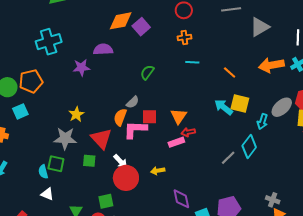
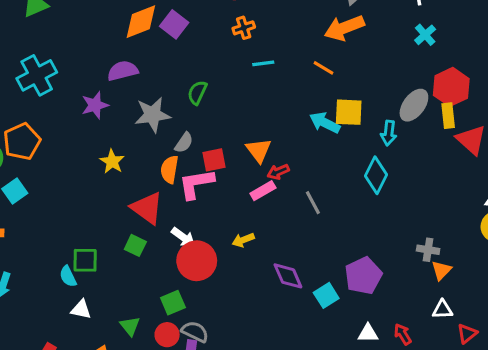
orange arrow: (271, 65) -> (344, 28), moved
yellow star: (76, 114) -> (112, 162), moved
gray star: (65, 138) -> (153, 115), moved
gray line: (228, 158) -> (313, 203), moved, turned -63
green square: (89, 161) -> (135, 245), turned 32

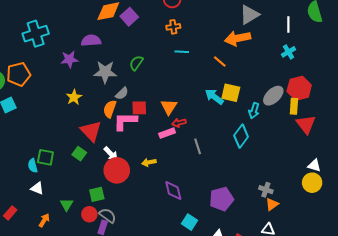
cyan square: (326, 295) -> (189, 222), moved, turned -35

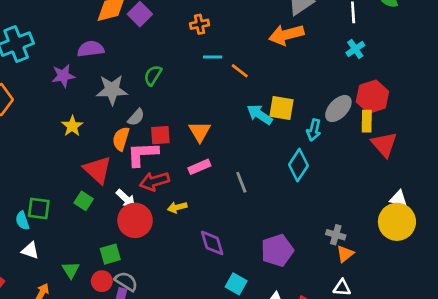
orange line: (220, 61) -> (240, 71), moved
red arrow: (179, 123) -> (154, 181), moved, size x1.5
yellow circle: (312, 183) -> (397, 222), size x1.4

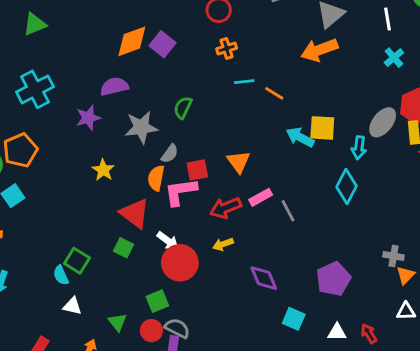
pink rectangle: (199, 167) -> (261, 197), moved
red arrow: (154, 181) -> (225, 208), moved
green square: (39, 209) -> (77, 261), turned 30

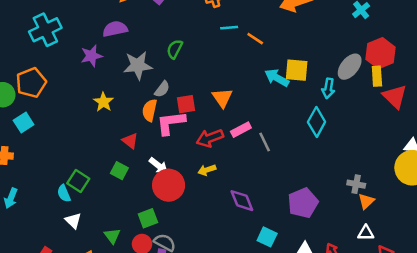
red triangle: (135, 213) -> (130, 141), size x0.6
white triangle: (72, 306) -> (73, 221), turned 30

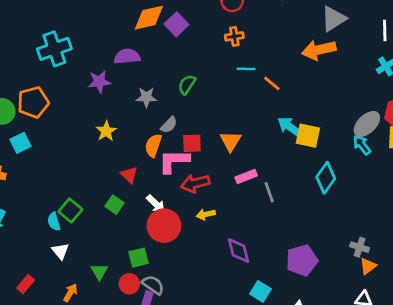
gray star: (138, 65) -> (146, 97), size x0.7
yellow square: (297, 70) -> (308, 136), moved
cyan arrow: (328, 88) -> (362, 145), moved, turned 126
red arrow: (210, 138) -> (195, 183), moved

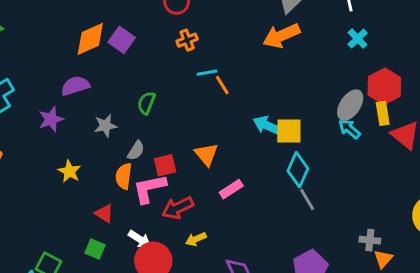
orange line: (272, 83) -> (222, 85), moved, turned 30
cyan diamond: (326, 178) -> (298, 170), moved
gray line: (269, 192) -> (307, 199), moved

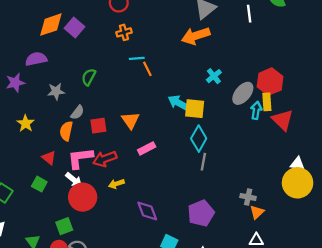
cyan cross: (358, 39) -> (214, 76), moved
cyan arrow: (349, 129) -> (256, 110), moved, turned 54
pink L-shape: (149, 189) -> (80, 158), moved
gray line: (307, 199) -> (203, 162), turned 36

